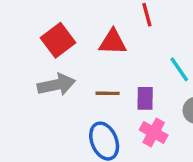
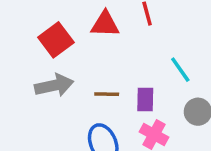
red triangle: (113, 42) -> (105, 24), moved

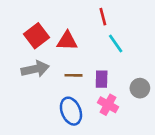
red triangle: (105, 24) -> (67, 41), moved
cyan line: (180, 70) -> (116, 43), moved

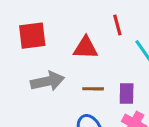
red line: (103, 17) -> (117, 25), moved
red square: (36, 36) -> (32, 36), moved, turned 30

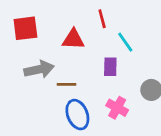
brown line: (93, 89) -> (66, 84), moved
purple rectangle: (127, 93) -> (110, 67), moved

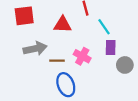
purple rectangle: (110, 67) -> (111, 47), moved
pink cross: (117, 108) -> (82, 56), moved

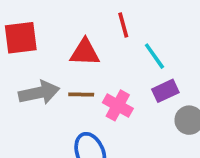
purple rectangle: (111, 47) -> (165, 91), turned 64
brown line: (57, 61) -> (81, 94), moved

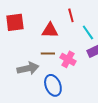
gray arrow: (39, 93) -> (28, 68), moved

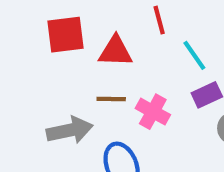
red square: (15, 22) -> (66, 35), moved

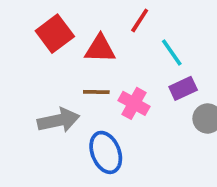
red line: (159, 20) -> (140, 20), turned 48
red square: (66, 35) -> (55, 34), turned -30

